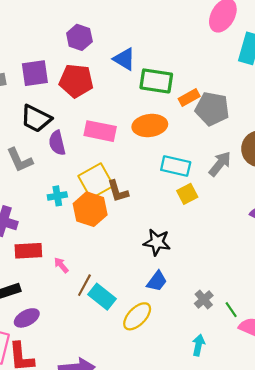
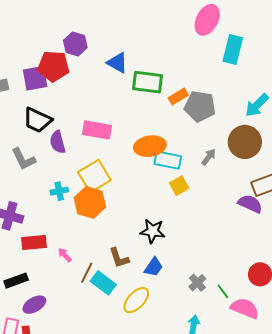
red pentagon: (76, 81) -> (53, 66), moved
orange ellipse: (150, 126) -> (150, 146), moved
gray arrow: (220, 164) -> (209, 157), size x0.7
brown L-shape: (118, 191) -> (119, 258), moved

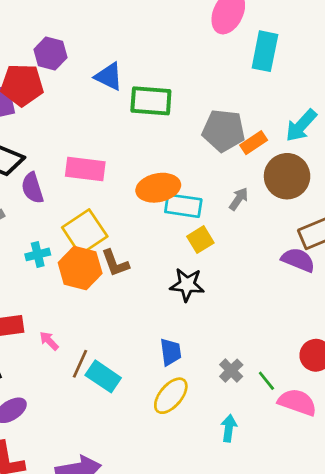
orange rectangle: (178, 96) -> (254, 143), moved
black star: (153, 231) -> (187, 285), moved
brown L-shape: (119, 258) -> (115, 263), moved
blue trapezoid: (153, 267) -> (171, 352), turned -40
yellow ellipse: (136, 300) -> (171, 396), moved

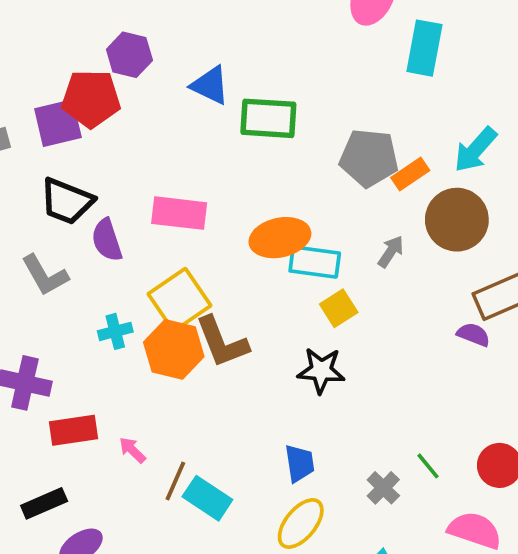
purple semicircle: (298, 260) -> (474, 335), size x0.7
brown L-shape: (115, 263) -> (222, 342), size x1.4
green line: (266, 381) -> (428, 466), moved

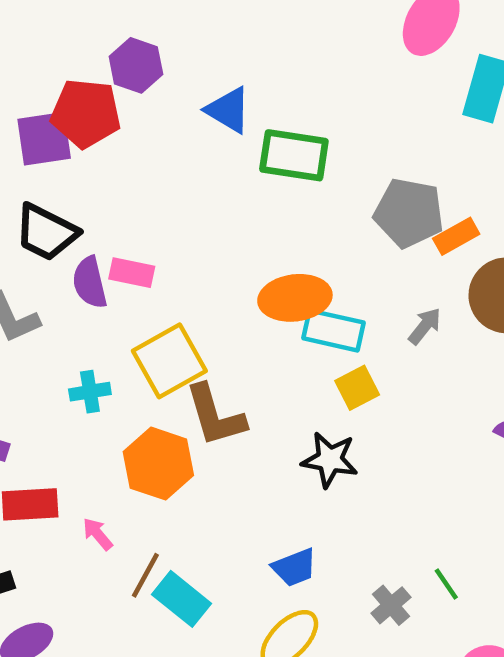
pink rectangle: (179, 213) -> (132, 273), moved, size x0.7
orange hexagon: (174, 349) -> (158, 464), moved
blue trapezoid: (300, 463) -> (294, 567), turned 72

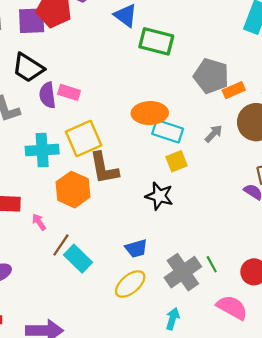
cyan cross: (90, 392) -> (42, 150), size x1.6
gray cross: (391, 605) -> (183, 272), size x1.8

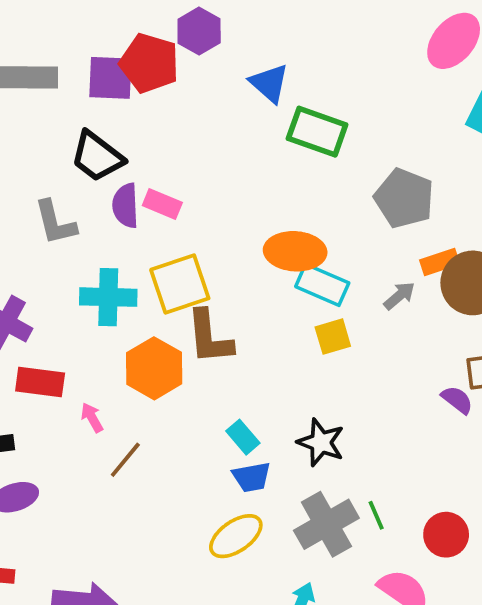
orange rectangle: (234, 90) -> (440, 262), moved
black star: (159, 196) -> (321, 442), moved
cyan rectangle: (78, 259) -> (243, 437), moved, size x0.7

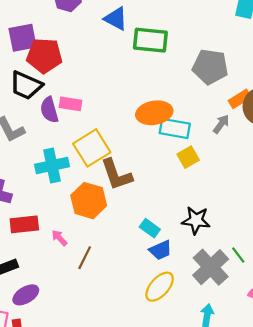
red pentagon: (149, 63) -> (44, 56), moved

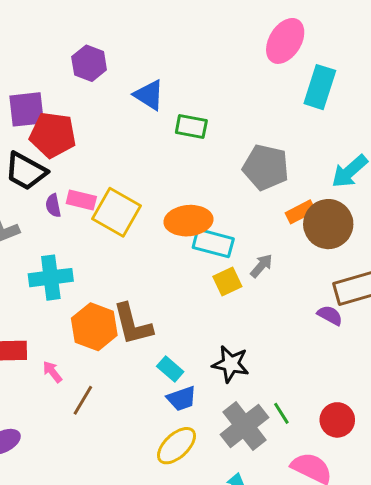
green rectangle: (150, 40) -> (191, 126), size x0.7
purple semicircle: (49, 110) -> (53, 205), size x0.7
gray arrow: (221, 124) -> (261, 266), moved
yellow square: (92, 148) -> (116, 212), moved, turned -33
brown L-shape: (116, 175) -> (133, 324), moved

